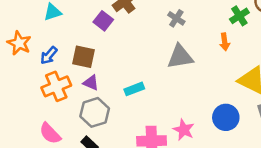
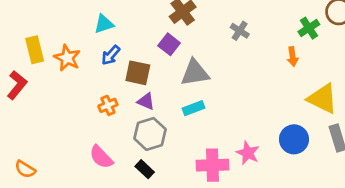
purple square: (103, 21) -> (169, 44), moved
blue arrow: (49, 55) -> (111, 55), moved
gray triangle: (180, 57) -> (195, 73), moved
orange cross: (56, 86) -> (108, 105), size x0.6

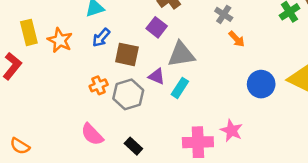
orange arrow: (293, 57) -> (237, 39), moved, turned -36
purple triangle: (146, 101) -> (157, 76), moved
cyan rectangle: (193, 108) -> (180, 88), turned -36
gray hexagon: (150, 134) -> (128, 94), moved
blue circle: (294, 139) -> (261, 84), moved

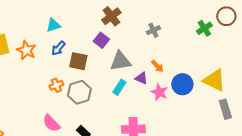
gray cross: (224, 14) -> (153, 30), turned 32
orange arrow: (237, 39) -> (157, 66), moved
purple triangle: (157, 76) -> (141, 78), moved
pink star: (231, 131) -> (159, 92), moved

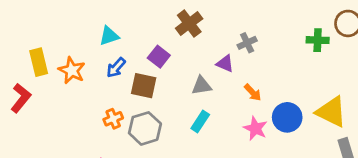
green cross: (204, 28) -> (318, 40), turned 35
purple square: (101, 40) -> (159, 57), moved
gray triangle: (120, 61) -> (202, 86), size x0.7
purple triangle: (141, 78) -> (225, 64), moved

